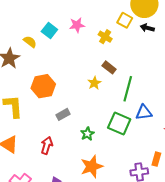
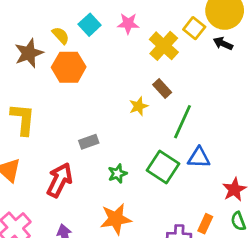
yellow cross: (105, 37) -> (164, 46), size x1.5
orange hexagon: (43, 86) -> (69, 67), moved
red arrow: (47, 145) -> (60, 180), size x1.4

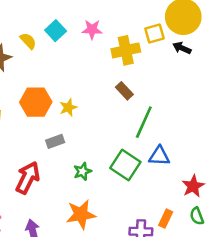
yellow square: (194, 28) -> (155, 34), turned 36
yellow cross: (164, 46) -> (126, 50), turned 36
orange hexagon: (69, 67) -> (36, 102), moved
yellow star: (139, 106) -> (68, 108), moved

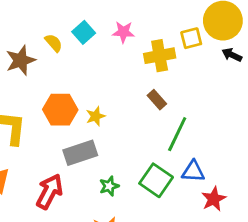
black arrow: (182, 48) -> (232, 55), moved
gray rectangle: (55, 141) -> (80, 153), size x1.6
red star: (193, 186) -> (214, 199), moved

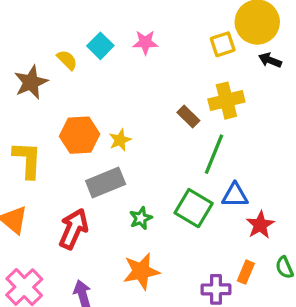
yellow cross: (160, 56) -> (226, 101), moved

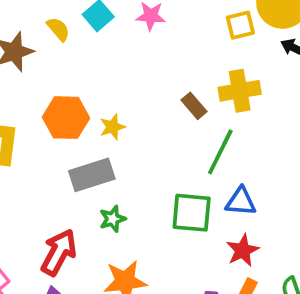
green square: (194, 208) -> (192, 213), turned -30
green star: (141, 218) -> (113, 219), moved
red star: (260, 225) -> (243, 250), moved
red arrow: (74, 229) -> (59, 252), moved

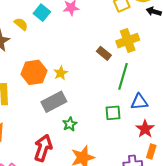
green square: (192, 213) -> (113, 113), size x0.7

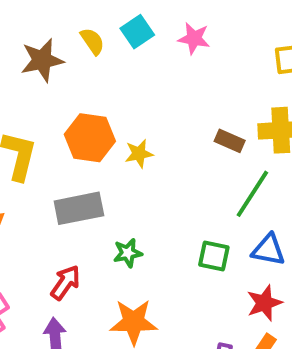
brown rectangle: (104, 53) -> (230, 141), turned -32
gray rectangle: (54, 102) -> (79, 208), moved
red arrow: (43, 148) -> (65, 282), size x0.7

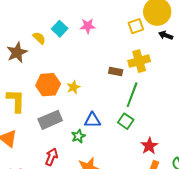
blue triangle: (268, 250) -> (92, 120), moved
green square: (214, 256) -> (126, 121), moved, turned 35

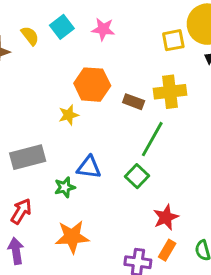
orange hexagon: (48, 85) -> (92, 85), moved

